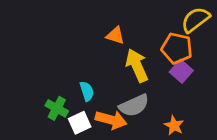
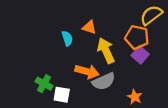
cyan semicircle: (87, 91) -> (67, 38), moved
orange arrow: (111, 120) -> (87, 71), moved
white square: (80, 123) -> (62, 95), turned 35

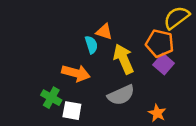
cyan semicircle: (67, 38) -> (91, 45), moved
orange arrow: (87, 71) -> (76, 73), moved

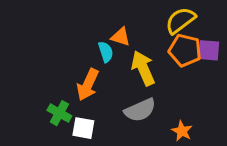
yellow semicircle: (176, 18) -> (180, 20), moved
purple square: (164, 64) -> (209, 50), moved, turned -36
orange arrow: (76, 73) -> (88, 85), turned 100

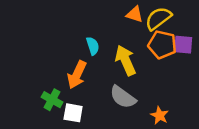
orange triangle: (121, 37) -> (135, 14), moved
gray semicircle: (140, 110) -> (123, 97), turned 60

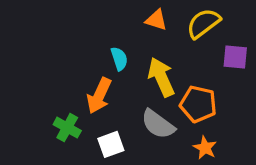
orange triangle: (135, 14) -> (156, 20), moved
orange pentagon: (162, 45) -> (198, 104), moved
white square: (73, 113) -> (111, 144), moved, turned -30

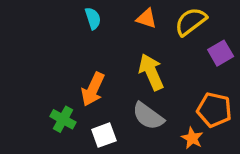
purple square: (235, 57) -> (221, 53), turned -35
cyan semicircle: (119, 59) -> (93, 18), moved
orange pentagon: (198, 104) -> (214, 110), moved

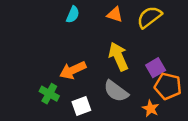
cyan semicircle: (93, 18) -> (73, 15), turned 42
purple square: (221, 53) -> (156, 68), moved
orange arrow: (93, 89) -> (73, 70), turned 40

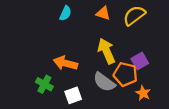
orange arrow: (73, 70) -> (65, 63), turned 40
orange pentagon: (168, 86) -> (125, 74), moved
orange star: (151, 108) -> (143, 93), moved

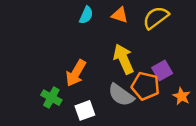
cyan semicircle: (65, 13) -> (86, 15), moved
orange arrow: (65, 63) -> (76, 73), turned -75
orange star: (143, 93) -> (182, 96), moved

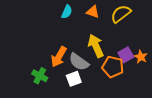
gray semicircle: (121, 95) -> (79, 62), moved
orange star: (182, 96) -> (141, 57), moved
white square: (85, 110) -> (74, 79), moved

